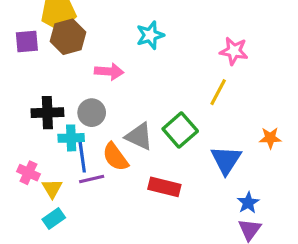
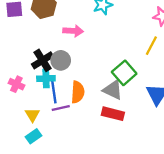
black cross: (47, 113) -> (43, 60), moved, turned -30
gray triangle: (139, 136) -> (113, 90), moved
orange semicircle: (115, 157) -> (78, 92), turned -140
pink cross: (28, 173) -> (16, 84), moved

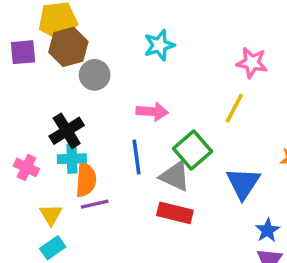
pink arrow: (73, 31) -> (152, 112), moved
gray circle: (61, 60) -> (95, 75), moved
blue line: (54, 92) -> (137, 157), moved
orange semicircle: (78, 92) -> (86, 180), moved

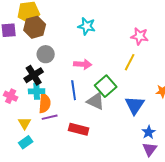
cyan star: (159, 45) -> (87, 26), turned 30
gray circle: (95, 75) -> (46, 54), moved
red rectangle: (175, 213) -> (79, 129), moved

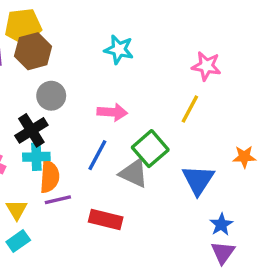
blue line: (74, 90) -> (97, 155), turned 36

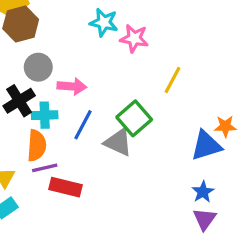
pink star: (206, 66) -> (134, 38), moved
pink arrow: (112, 112) -> (72, 86), moved
cyan cross: (36, 157) -> (45, 115), moved
blue triangle: (198, 180) -> (206, 146), moved, turned 40
red rectangle: (106, 220) -> (65, 187), moved

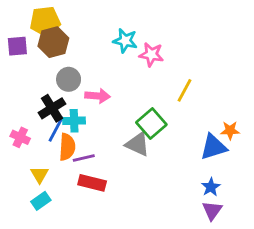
blue line: (83, 125) -> (56, 129), moved
purple line: (45, 168) -> (84, 158), moved

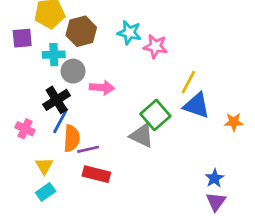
brown hexagon: (53, 42) -> (81, 31), moved
cyan cross: (74, 121) -> (54, 55), moved
blue triangle: (214, 147) -> (197, 105), moved, turned 36

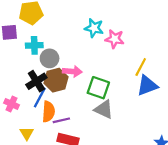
brown hexagon: (81, 31) -> (56, 80), moved
blue triangle: (197, 105) -> (147, 86), turned -40
green square: (155, 115) -> (98, 88), moved, turned -30

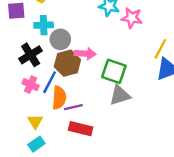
black cross: (36, 81) -> (31, 55), moved
pink cross: (12, 104) -> (31, 85), moved
gray triangle: (104, 109) -> (120, 95), turned -42

